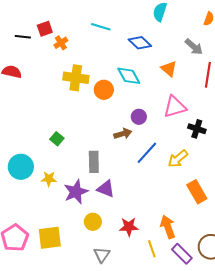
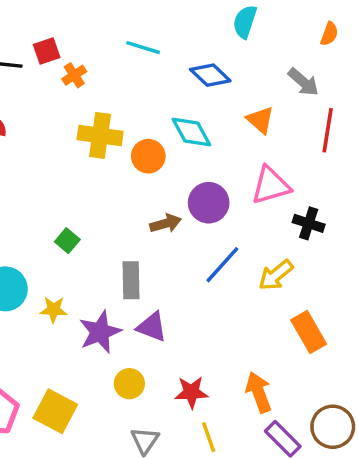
purple circle: (139, 117) -> (209, 203), size x1.5
brown arrow: (123, 134) -> (166, 223), moved
yellow square: (50, 238) -> (55, 411), turned 35
yellow line: (152, 249) -> (209, 437), moved

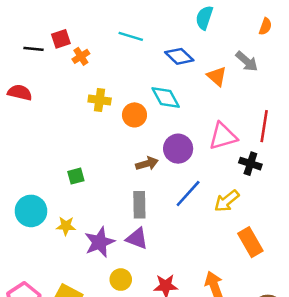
orange triangle: (260, 120) -> (217, 76), moved
red line: (328, 130) -> (264, 126), moved
yellow cross: (100, 135) -> (100, 100), size x0.7
green square: (67, 241) -> (76, 176), turned 35
gray rectangle: (131, 280) -> (139, 205), moved

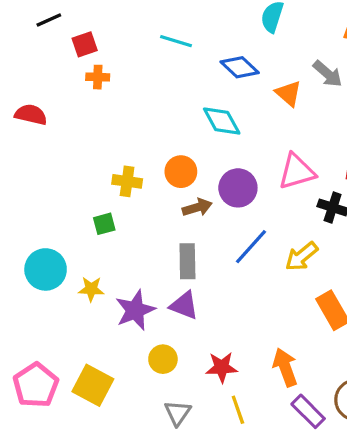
black line: (33, 49) -> (49, 20), moved, turned -30
orange cross: (81, 56) -> (98, 77), moved, turned 35
yellow cross: (100, 100) -> (127, 181), moved
orange circle: (134, 115) -> (181, 172), moved

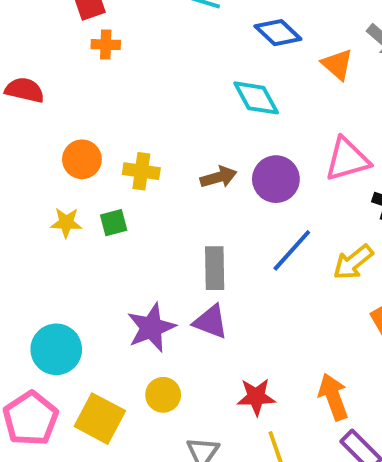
orange circle: (181, 172) -> (82, 159), moved
brown arrow: (197, 207) -> (219, 177), moved
cyan circle: (46, 269) -> (56, 349), moved
yellow star: (91, 289) -> (66, 223), moved
yellow circle: (163, 359) -> (163, 395), moved

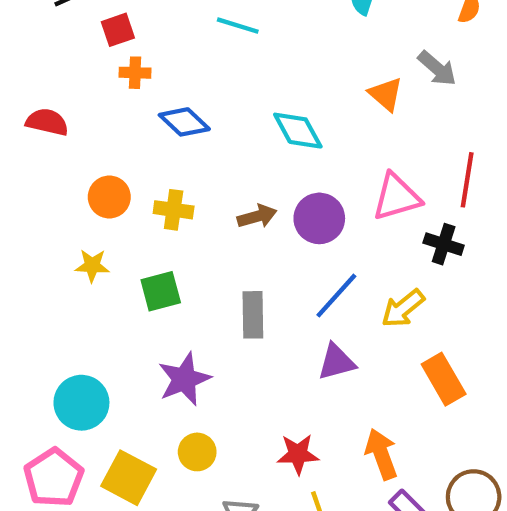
blue diamond: (278, 33) -> (184, 122), moved
green square: (114, 223) -> (161, 291), moved, size x1.4
purple triangle: (211, 322) -> (336, 362), moved, turned -36

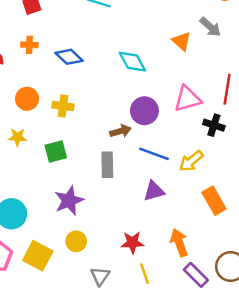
orange cross: (135, 73) -> (29, 45), moved
brown arrow: (257, 216) -> (120, 131), moved
blue line: (336, 296) -> (154, 154), turned 68

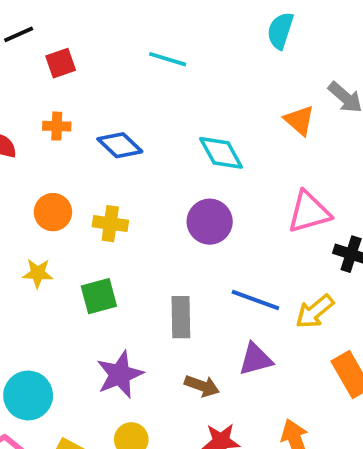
purple circle: (144, 111) -> (210, 222), moved
brown arrow: (120, 131) -> (202, 386), moved, turned 36

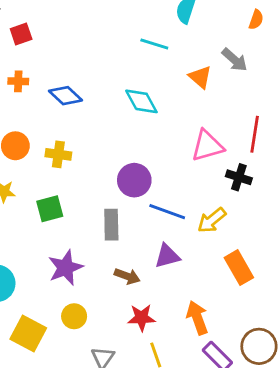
cyan line: (168, 59) -> (154, 44), moved
purple circle: (210, 222) -> (134, 180), moved

